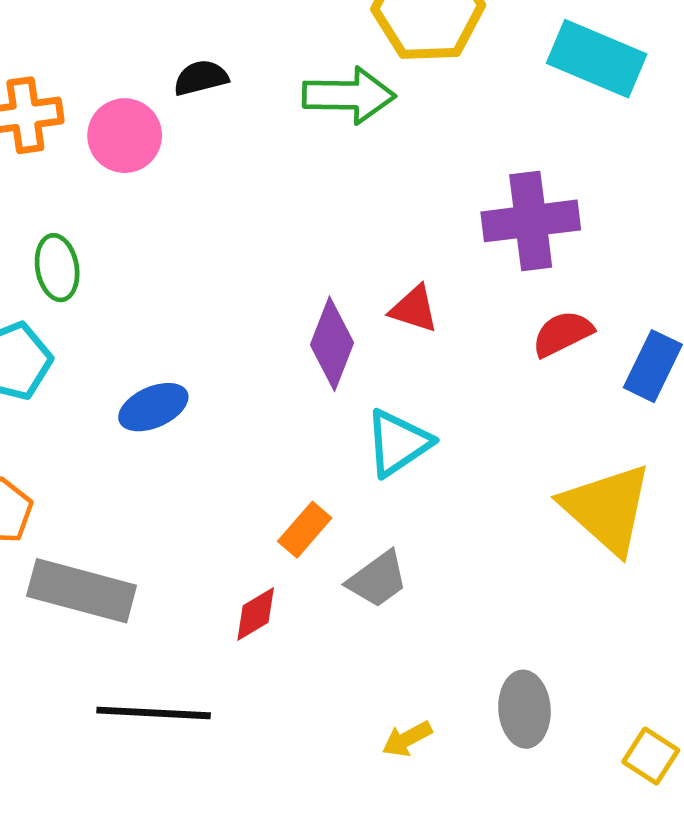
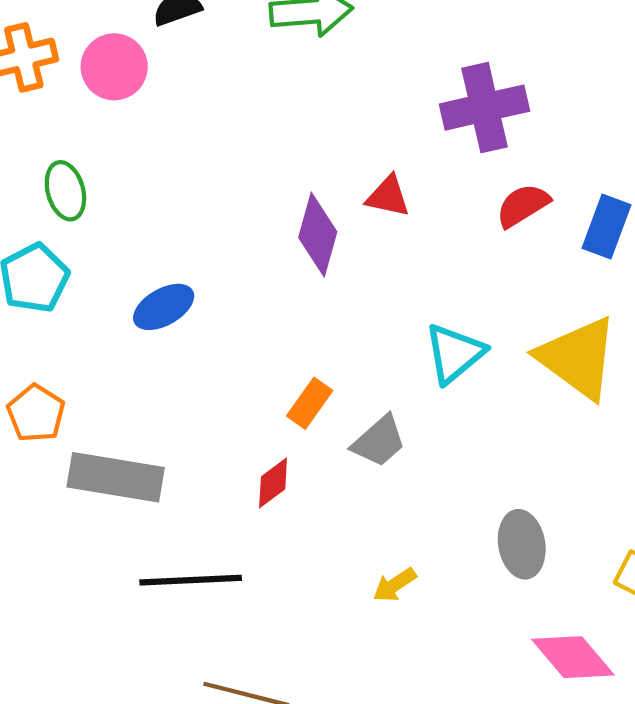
cyan triangle: (398, 443) -> (454, 353), moved
yellow arrow: (407, 739) -> (395, 585), moved

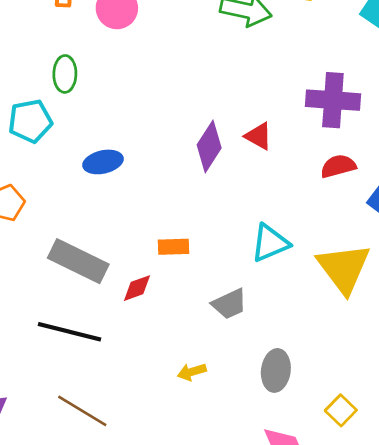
orange rectangle: (310, 403) -> (174, 247), turned 36
gray trapezoid: (379, 441) -> (229, 304), moved
gray rectangle: (116, 477) -> (78, 261), moved

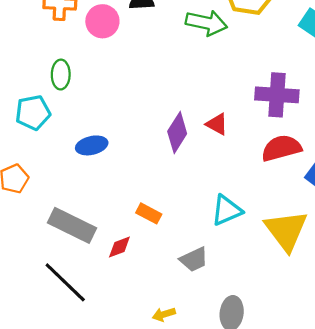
red semicircle: (338, 166) -> (281, 148), size x1.4
orange rectangle: (174, 247) -> (149, 213), turned 30
black line: (69, 332) -> (65, 282), turned 30

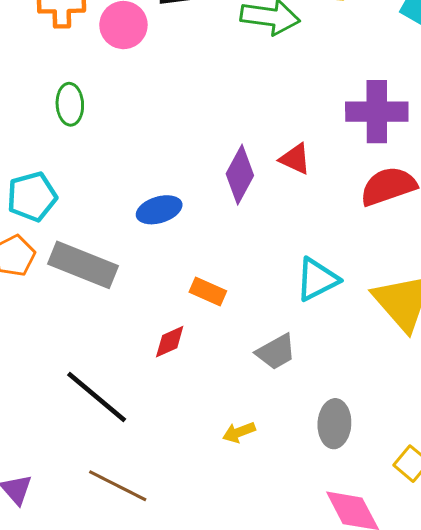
cyan pentagon: (33, 113) -> (32, 197), moved
blue ellipse: (92, 145) -> (159, 210), moved
gray rectangle: (72, 225) -> (83, 265), moved

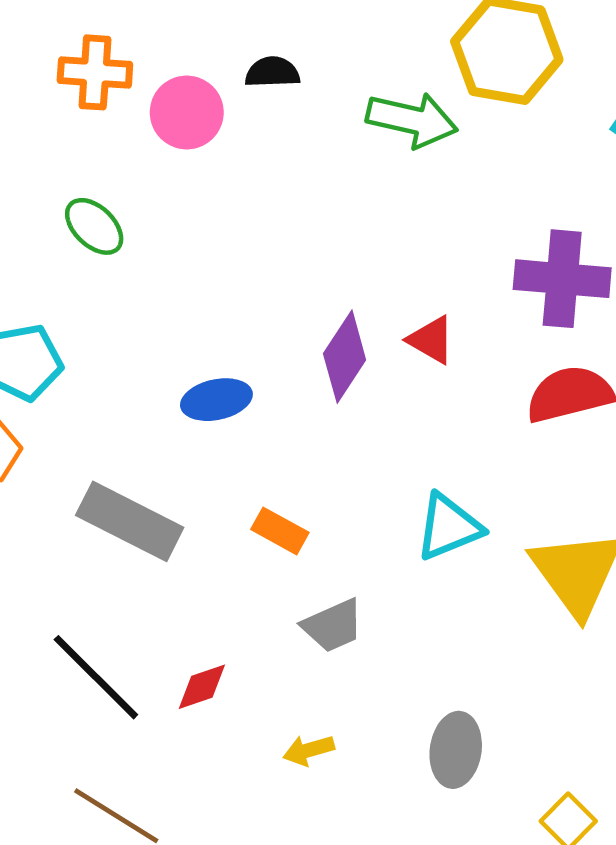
green ellipse: (70, 104) -> (94, 226), turned -48
gray rectangle: (83, 265) -> (130, 521), moved
red diamond: (170, 342) -> (202, 687), moved
gray trapezoid: (276, 352) -> (333, 626), moved

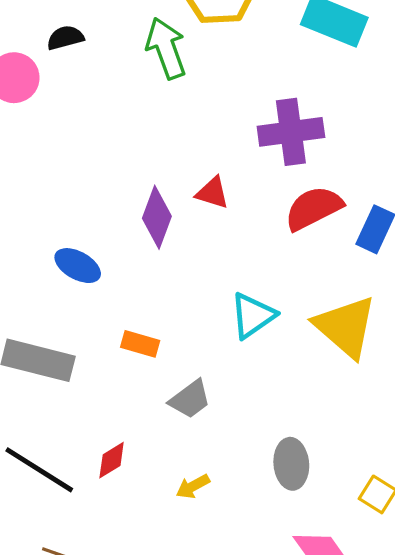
green arrow: (412, 120) -> (166, 48), turned -110
blue ellipse: (216, 400) -> (78, 266), turned 54

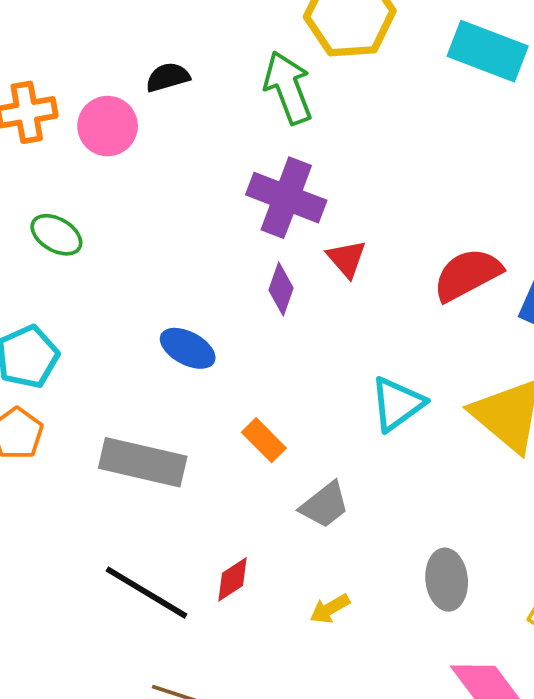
purple cross: (291, 132) -> (286, 198), moved, turned 30
red triangle: (212, 193) -> (347, 259), turned 33
purple diamond: (157, 217) -> (281, 289), size x0.7
orange rectangle: (140, 344) -> (264, 440), turned 30

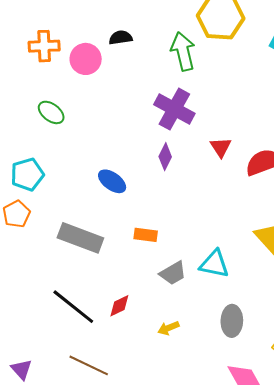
red triangle: (347, 259) -> (221, 147), moved
cyan triangle: (397, 404) -> (214, 264), moved, turned 40
orange rectangle: (264, 440) -> (146, 235), turned -45

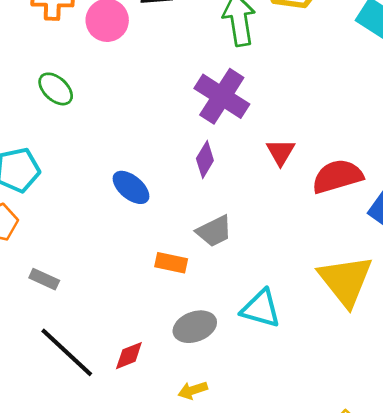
gray rectangle: (80, 238) -> (44, 279), moved, size x0.5
gray trapezoid: (173, 273) -> (214, 231), moved
gray ellipse: (232, 321) -> (195, 327), moved, turned 64

